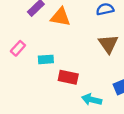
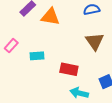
red rectangle: (68, 77) -> (69, 69), moved

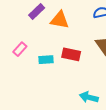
red rectangle: (69, 69) -> (71, 54), moved

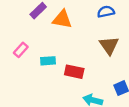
red rectangle: (71, 54) -> (74, 72), moved

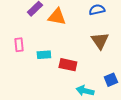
pink rectangle: (21, 50) -> (19, 45), turned -48

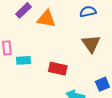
cyan rectangle: (44, 55) -> (24, 60), moved

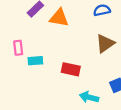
brown triangle: (91, 44) -> (105, 43), turned 30

